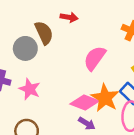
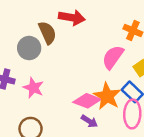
red arrow: (69, 17) -> (72, 17), size x1.5
pink semicircle: (95, 58) -> (113, 57), moved

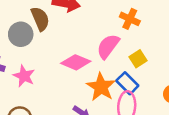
pink diamond: (87, 101) -> (76, 62), moved

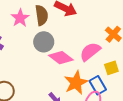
gray circle: (21, 34) -> (44, 42), moved
pink star: (24, 76) -> (20, 18), moved

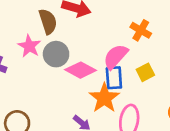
pink star: (20, 18) -> (29, 46), moved
blue rectangle: (98, 85) -> (114, 78), moved, turned 36

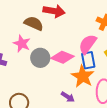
brown semicircle: (48, 21) -> (34, 23), turned -42
gray circle: (56, 54) -> (40, 58), moved

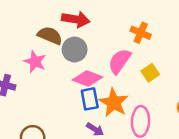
gray circle: (40, 58) -> (75, 50), moved
blue rectangle: (88, 60) -> (90, 99), moved

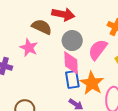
gray circle: (75, 50) -> (72, 41), moved
pink diamond: (87, 79) -> (71, 63), turned 65

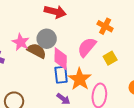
brown semicircle: (42, 27) -> (37, 51), moved
gray circle: (72, 41) -> (47, 39), moved

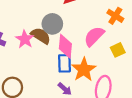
pink star: (21, 42) -> (25, 39), moved

